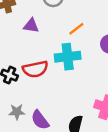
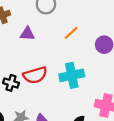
cyan cross: (68, 57) -> (72, 75), moved

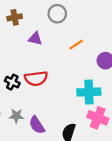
cyan cross: (72, 75) -> (89, 92), moved

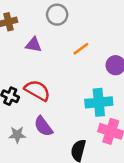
red semicircle: (36, 78) -> (37, 90), turned -140
purple semicircle: (37, 125) -> (43, 126), moved

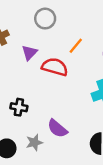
purple triangle: (34, 45) -> (30, 53), turned -42
red semicircle: (37, 90) -> (55, 67), moved

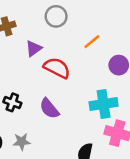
orange line: (76, 46) -> (92, 42), moved
purple semicircle: (57, 128) -> (49, 109), moved

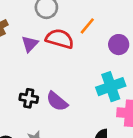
red semicircle: (57, 68) -> (60, 39), moved
black cross: (12, 102) -> (29, 98), moved

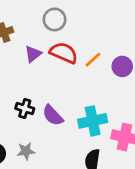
orange line: (87, 26) -> (93, 60), moved
cyan cross: (111, 87) -> (93, 121), moved

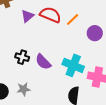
purple circle: (122, 66) -> (95, 33), moved
cyan cross: (93, 121) -> (73, 65), turned 35

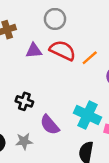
purple triangle: (28, 16) -> (34, 51), turned 32
purple semicircle: (43, 62) -> (50, 125), moved

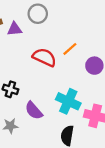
red semicircle: (63, 50) -> (44, 57), moved
purple triangle: (34, 51) -> (14, 29), moved

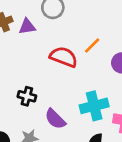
cyan cross: (68, 101) -> (94, 106), turned -35

